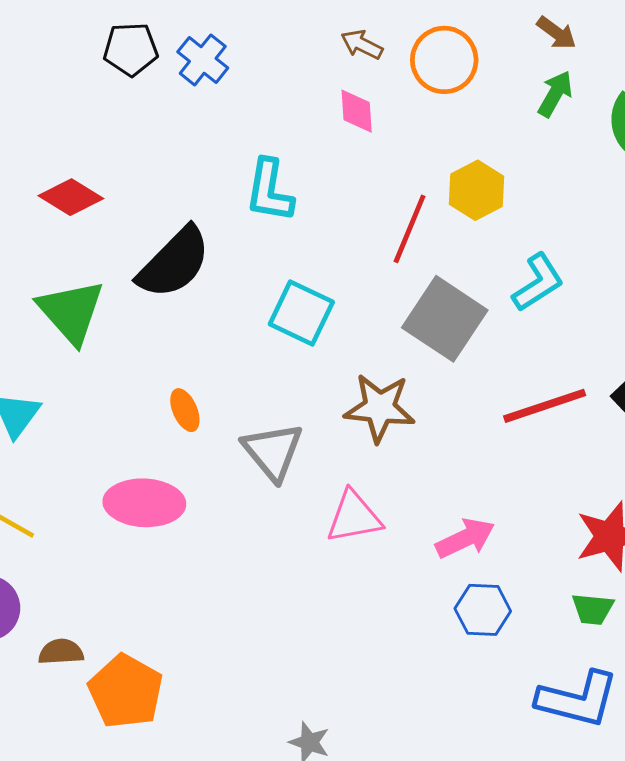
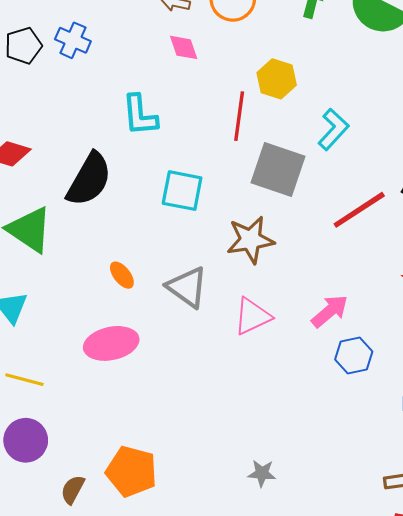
brown semicircle: (61, 652) -> (73, 490), moved, turned -44

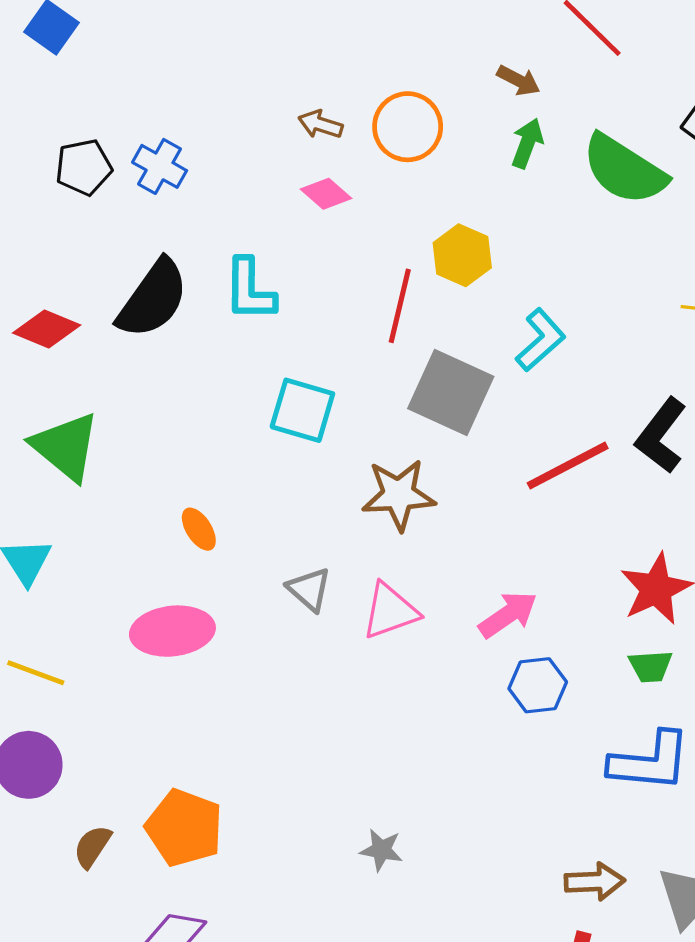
pink diamond: (184, 47) -> (326, 194), turned -36
black semicircle: (89, 179) -> (153, 299), moved
gray triangle: (187, 287) -> (309, 589), moved, size x0.7

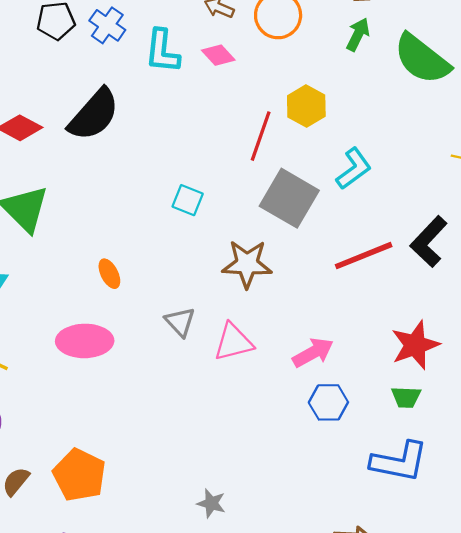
cyan L-shape: (250, 290) -> (162, 51), moved
cyan square: (302, 410) -> (188, 200), size x0.7

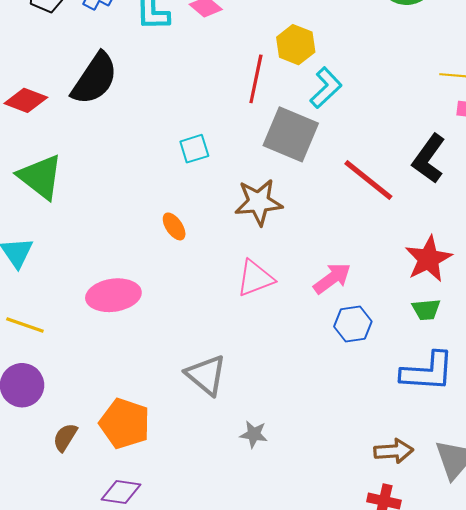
cyan L-shape: (354, 169) -> (326, 88), moved
cyan square: (188, 200) -> (194, 149), turned -32
red line: (364, 256) -> (368, 180), turned 68
orange ellipse: (109, 274) -> (174, 226), moved
gray triangle: (180, 322) -> (206, 375), moved, size x1.4

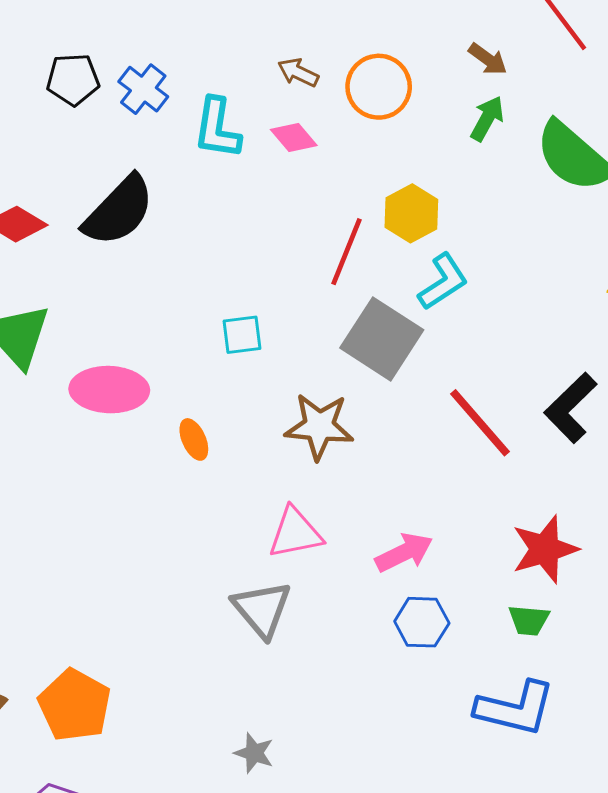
pink ellipse: (113, 295) -> (109, 390), moved
gray triangle: (206, 375) -> (262, 609), moved

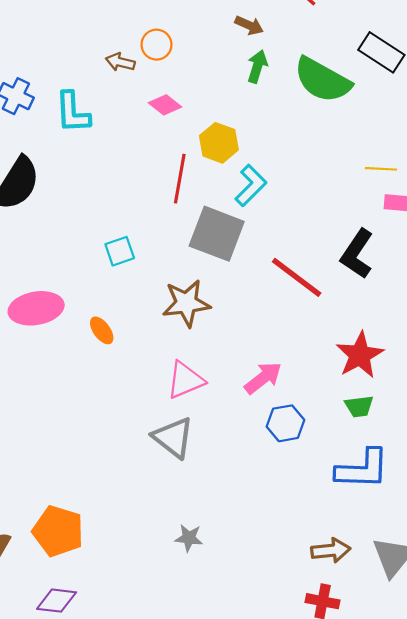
orange circle: (379, 87) -> (156, 45), moved, size x0.7
pink diamond: (294, 137) -> (165, 105), moved

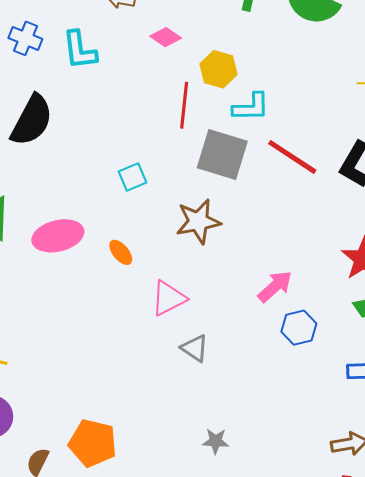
cyan L-shape: (251, 185) -> (251, 107), turned 48
red line: (297, 277) -> (292, 157), moved
pink triangle: (185, 380) -> (169, 298), moved
gray triangle: (173, 438) -> (195, 348), size x0.7

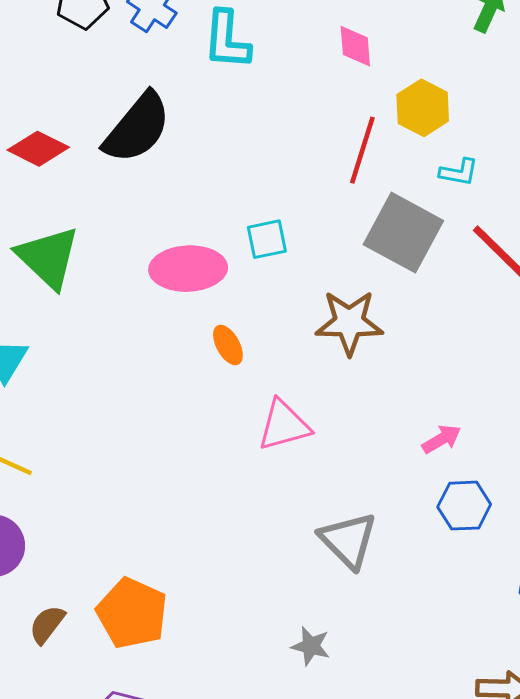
pink diamond: (166, 37) -> (355, 46), turned 40
cyan L-shape: (251, 107) -> (459, 172), size x0.7
pink ellipse: (58, 236) -> (188, 269), moved
pink arrow: (275, 287) -> (441, 439), size x0.7
gray triangle: (195, 348) -> (348, 540), moved, size x1.4

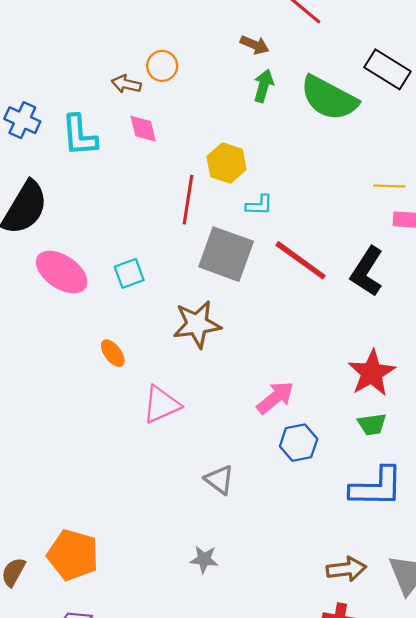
pink diamond: (355, 46) -> (143, 129), moved
pink ellipse: (188, 269) -> (62, 272), moved, turned 45
pink arrow: (441, 439) -> (275, 398), size x1.4
gray triangle: (348, 540) -> (219, 480), size x0.7

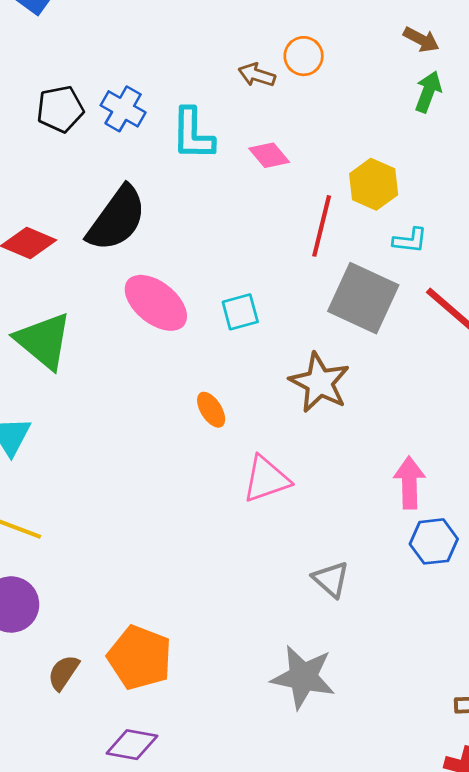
pink diamond: (143, 129) -> (269, 155), moved, turned -32
brown star: (197, 324) -> (319, 383), turned 30
pink arrow: (275, 398) -> (409, 483), turned -57
gray star: (204, 559) -> (303, 677), size x1.8

